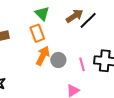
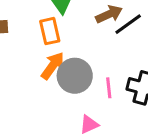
gray circle: (58, 60) -> (75, 76), size x1.5

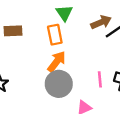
gray circle: (75, 76) -> (59, 84), moved

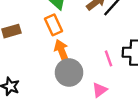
orange arrow: (57, 62) -> (62, 51), turned -45

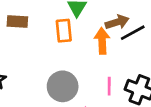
orange arrow: (62, 51) -> (102, 41), moved

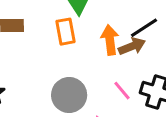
brown arrow: (117, 22) -> (132, 46), moved
pink line: (109, 86) -> (122, 91), turned -36

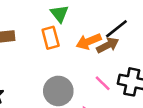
orange arrow: (110, 40) -> (89, 41), turned -100

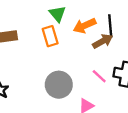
black line: (116, 29) -> (110, 26), turned -55
orange arrow: (89, 41) -> (85, 26), moved

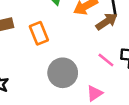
orange rectangle: (50, 36) -> (39, 33), moved

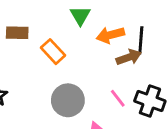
orange rectangle: (39, 33) -> (53, 52), turned -35

